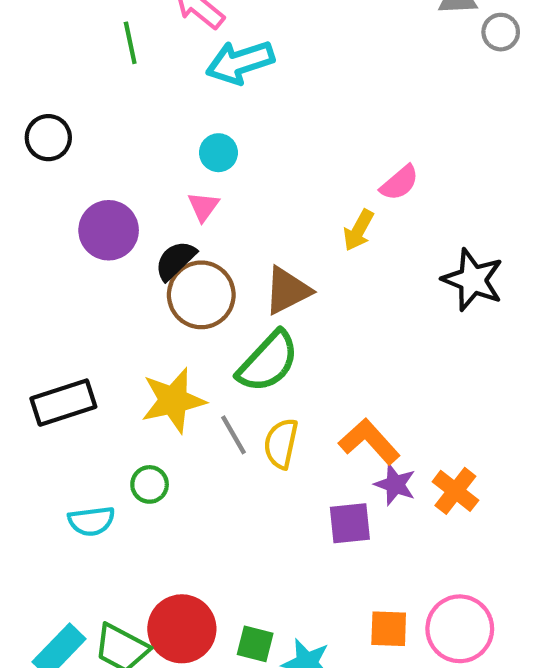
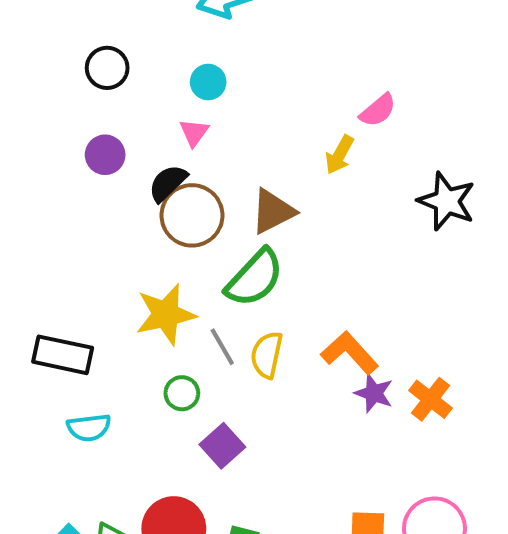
black circle: (48, 138) -> (107, 68), moved
purple circle: (109, 230) -> (105, 155), size x0.7
black rectangle: (63, 403) -> (63, 355), moved, turned 30
green circle: (150, 484) -> (182, 393), moved
purple square: (350, 523) -> (222, 446), moved, turned -36

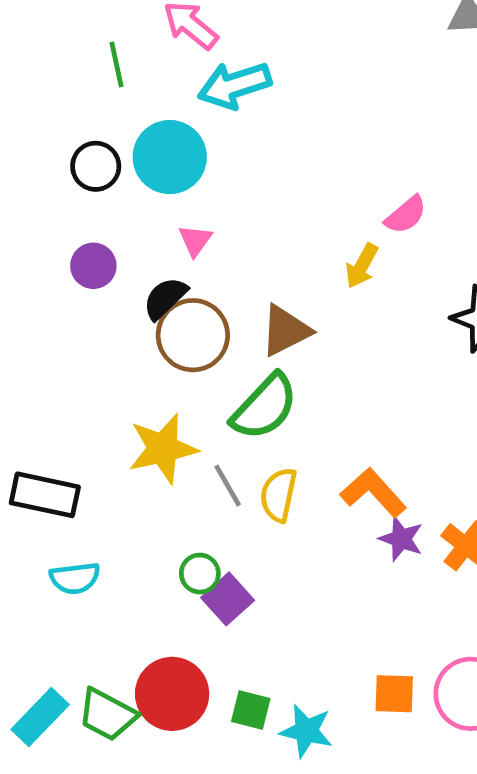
cyan circle: (208, 82) -> (170, 157), moved, size x1.8
green circle: (182, 393) -> (200, 574), moved

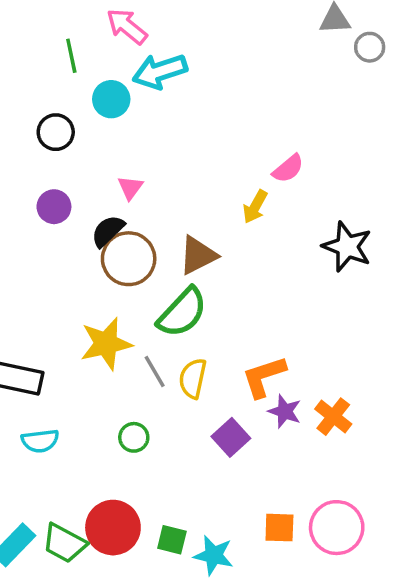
cyan circle: (170, 157) -> (111, 99), moved, size x0.7
orange L-shape: (373, 493) -> (264, 377), turned -66
purple square: (228, 599) -> (231, 437), moved

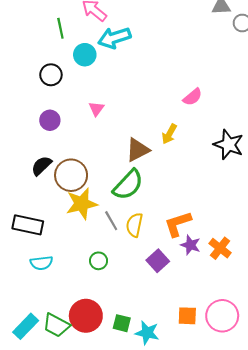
yellow arrow: (255, 207) -> (169, 134), moved
black semicircle: (108, 231) -> (41, 166), moved
brown circle: (129, 259) -> (71, 175), moved

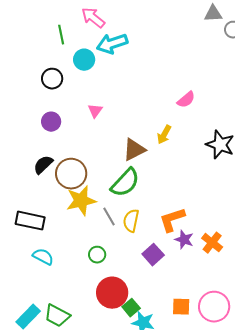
cyan semicircle: (41, 263) -> (43, 257), turned -145
red circle: (86, 316) -> (112, 293), moved
green square: (122, 323) -> (131, 308), moved, turned 36

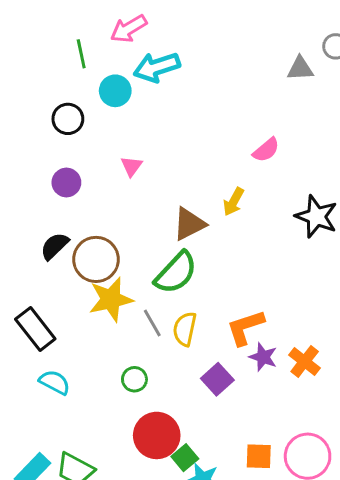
gray triangle: (213, 14) -> (300, 69), moved
pink arrow: (93, 18) -> (129, 29), turned -70
black rectangle: (30, 221) -> (35, 329), turned 40

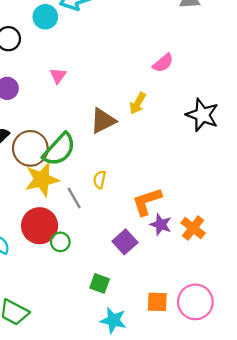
green semicircle: (176, 273) -> (59, 150), moved
yellow semicircle: (185, 329) -> (100, 180), moved, size x0.7
red circle: (157, 435) -> (40, 226), moved
green square: (185, 458) -> (100, 283), moved, turned -30

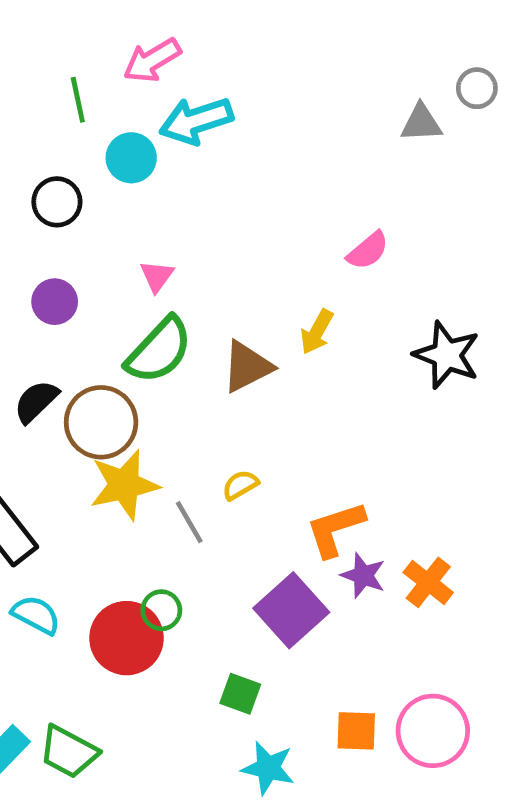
green semicircle: (59, 150) -> (159, 350), moved
yellow semicircle: (100, 180) -> (240, 485), turned 48
red circle: (40, 226) -> (127, 638), moved
purple square: (125, 242) -> (291, 610), size x1.4

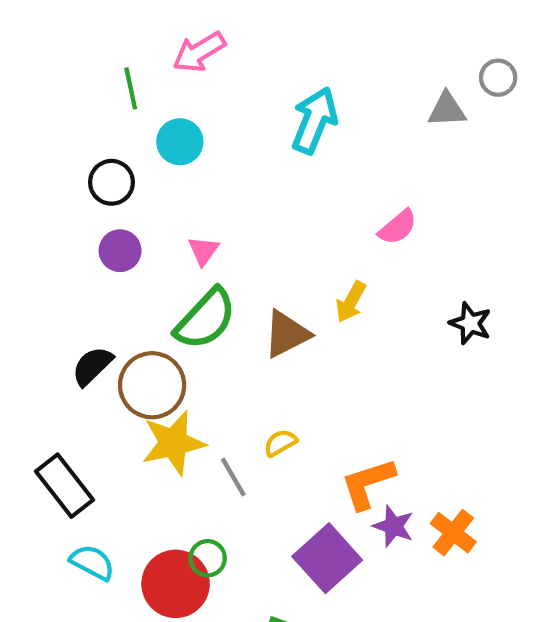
cyan arrow: (196, 121) -> (314, 120), moved, turned 130
purple circle: (55, 302) -> (120, 251), moved
black star: (447, 355) -> (470, 323), size x0.7

